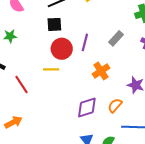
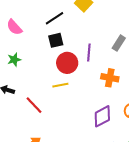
orange cross: (101, 71) -> (110, 78), turned -36

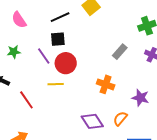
purple line: (89, 53) -> (44, 56), moved, turned -48
purple diamond: (102, 116) -> (92, 121), turned 75

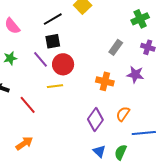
purple star: (140, 98) -> (135, 75), moved
purple diamond: (92, 121) -> (95, 120), turned 75

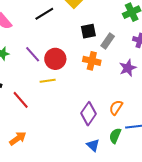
black square: (53, 41) -> (88, 31), moved
purple star: (135, 75) -> (128, 68), turned -30
orange cross: (105, 81) -> (92, 61), moved
green semicircle: (121, 152) -> (115, 136), moved

